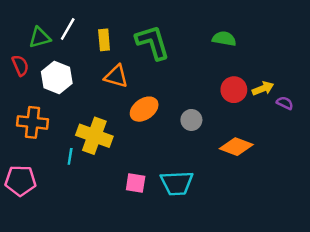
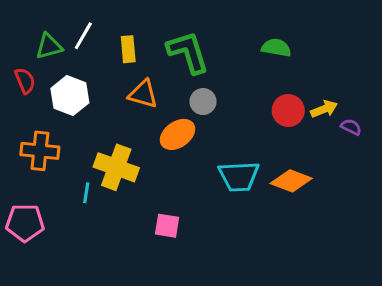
gray circle: (191, 120) -> (203, 102), moved
cyan trapezoid: (177, 183) -> (239, 176), moved

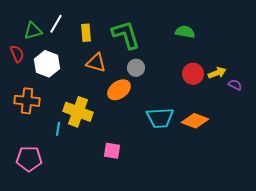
pink pentagon: (25, 223) -> (29, 159), moved

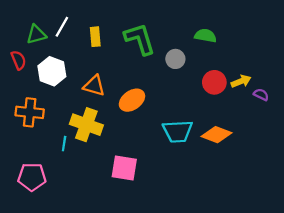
orange triangle: (96, 63) -> (94, 86), moved
gray circle: (136, 68) -> (175, 59), moved
pink square: (112, 151) -> (124, 168), size x1.4

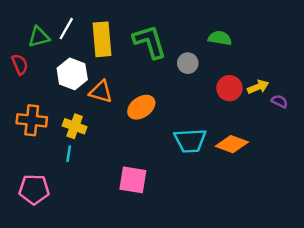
yellow rectangle: (95, 37) -> (102, 39), size x1.6
white hexagon: (52, 71) -> (72, 74), moved
yellow cross: (86, 125) -> (75, 126), moved, size x0.7

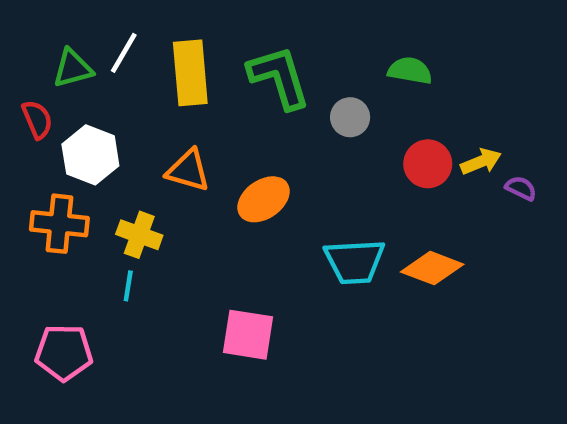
white hexagon: (72, 74) -> (90, 155), moved

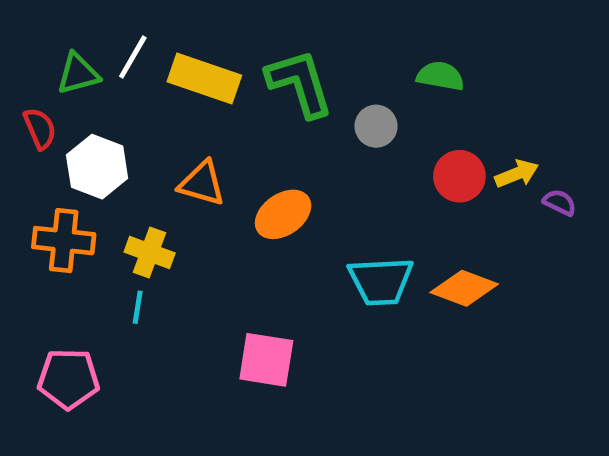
yellow rectangle: (190, 73) -> (204, 78), turned -66

